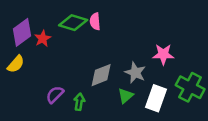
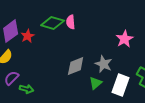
pink star: (163, 54) -> (125, 39), moved, turned -30
purple semicircle: (55, 95) -> (12, 78), moved
green arrow: (79, 102) -> (27, 89), moved, turned 96

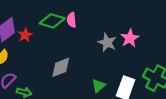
gray star: (104, 64) -> (107, 42), moved
gray diamond: (76, 66) -> (61, 67), moved

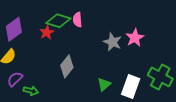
red star: (25, 35) -> (47, 32), moved
gray diamond: (61, 67) -> (67, 66), turned -30

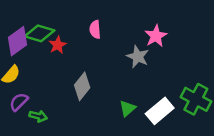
green diamond: (58, 21) -> (39, 33), moved
pink star: (135, 38) -> (156, 36), moved
white rectangle: (131, 87) -> (160, 111), turned 30

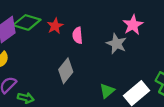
pink semicircle: (95, 29) -> (78, 35), moved
red star: (58, 45) -> (55, 26), moved

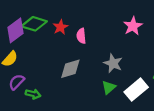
gray star: (116, 44) -> (113, 63), moved
gray diamond: (66, 71) -> (70, 69), turned 35

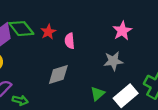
green diamond: (34, 24) -> (21, 29), turned 35
gray star: (113, 63) -> (113, 61), moved, turned -30

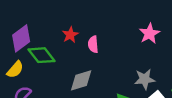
green diamond: (21, 29) -> (42, 55), moved
gray star: (113, 61) -> (145, 79), moved

